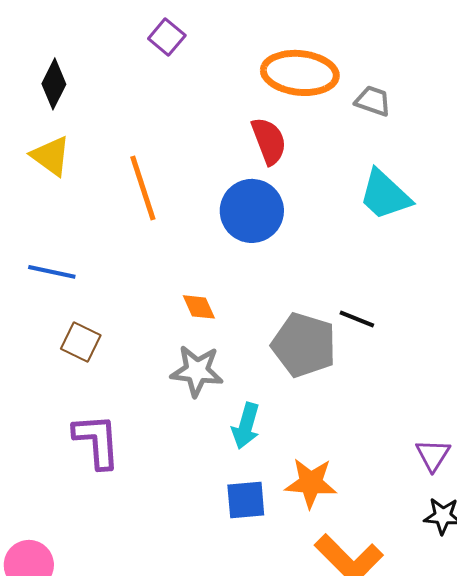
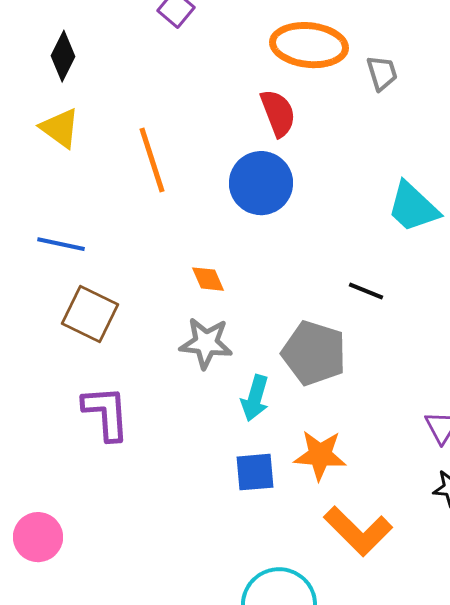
gray trapezoid: (373, 101) -> (382, 73), turned 54
cyan trapezoid: (385, 195) -> (413, 207), moved
brown square: (81, 342) -> (90, 314), size x1.4
gray pentagon: (304, 345) -> (314, 353), moved

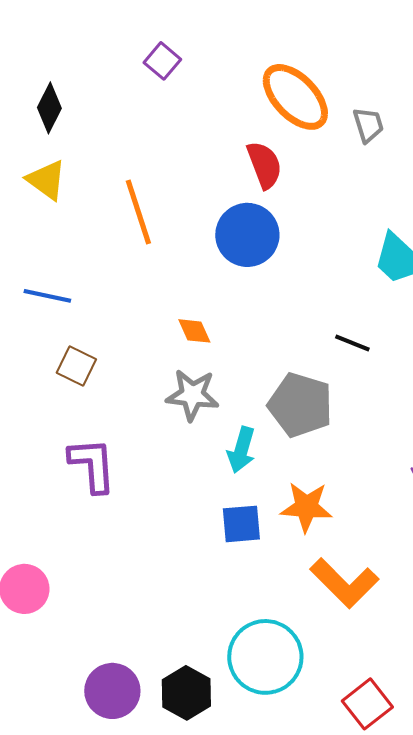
orange ellipse: (309, 45) -> (295, 97), turned 40
brown square: (90, 314) -> (76, 366), size x0.7

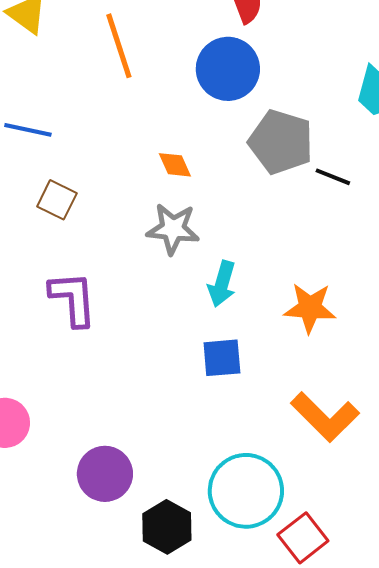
gray pentagon: (300, 405) -> (281, 142), moved
orange star: (306, 507) -> (310, 308), moved
purple circle: (112, 691) -> (105, 474), moved
red square: (367, 704) -> (303, 538), moved

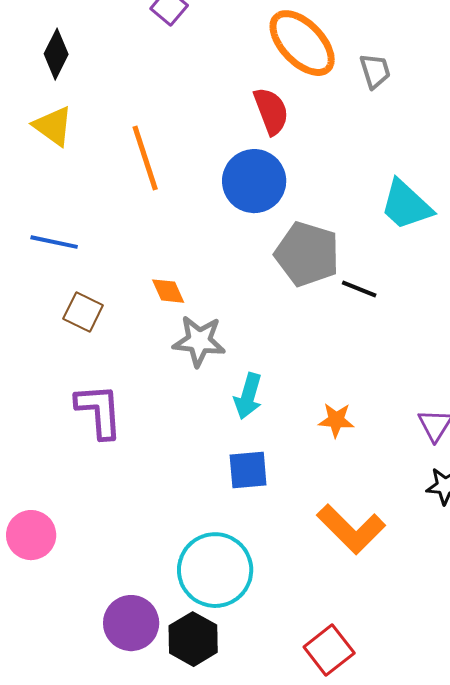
orange diamond: (175, 165) -> (168, 291), moved
orange star: (310, 308) -> (336, 420), size x0.7
purple circle: (105, 474) -> (131, 623), moved
cyan circle: (246, 491) -> (215, 570), moved

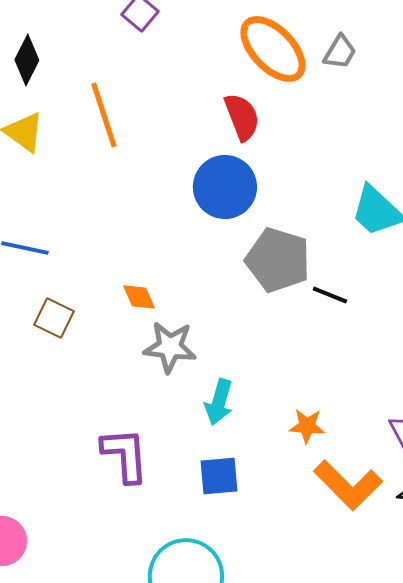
gray trapezoid: (375, 71) -> (340, 52), moved, turned 48
orange line: (145, 158) -> (104, 115), moved
purple L-shape: (99, 411) -> (125, 455), moved
orange L-shape: (351, 529) -> (348, 485), moved

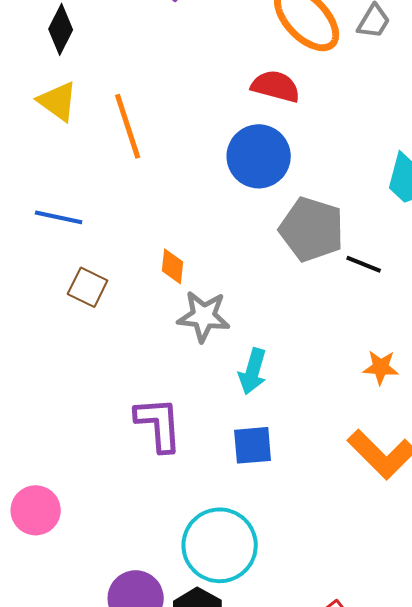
orange line: (104, 115) -> (128, 126), moved
red semicircle: (242, 117) -> (276, 86), turned -54
orange diamond: (139, 297) -> (173, 266), turned 30
orange star: (307, 426) -> (381, 367), moved

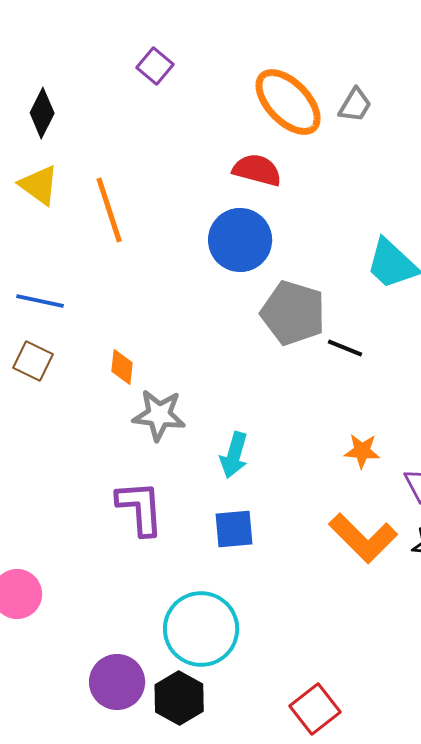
orange diamond: (173, 266) -> (122, 367), moved
brown square: (88, 287) -> (33, 361), moved
gray star: (204, 316) -> (159, 415), moved

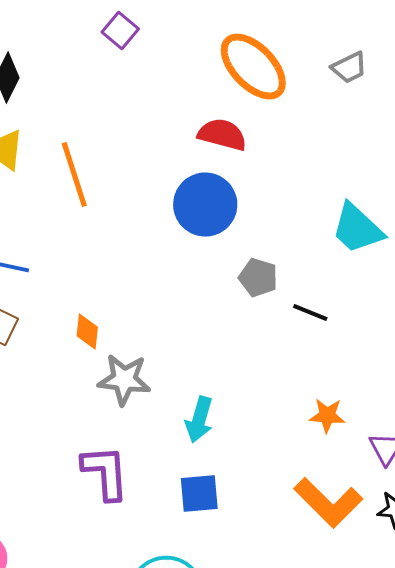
gray trapezoid: (355, 105) -> (349, 68), moved, turned 33
gray pentagon: (293, 313) -> (258, 278), size x0.6

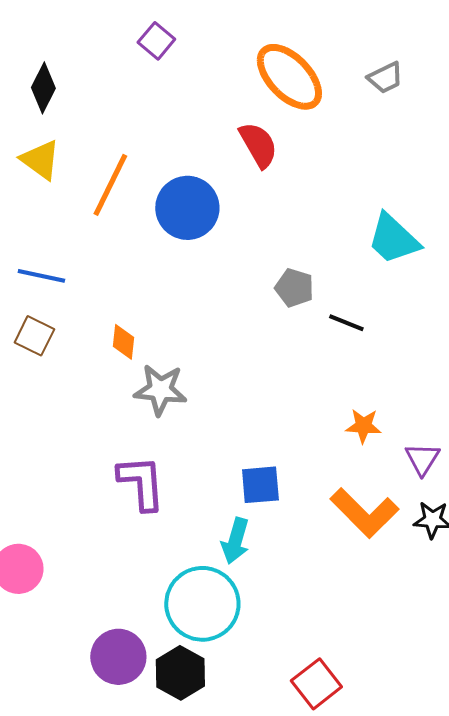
red semicircle: (222, 135) -> (258, 145), turned 45
orange line: (74, 175) -> (110, 185), turned 44
blue circle: (205, 205) -> (187, 208), moved
cyan arrow: (199, 420) -> (235, 541), moved
blue square: (199, 494) -> (260, 485), moved

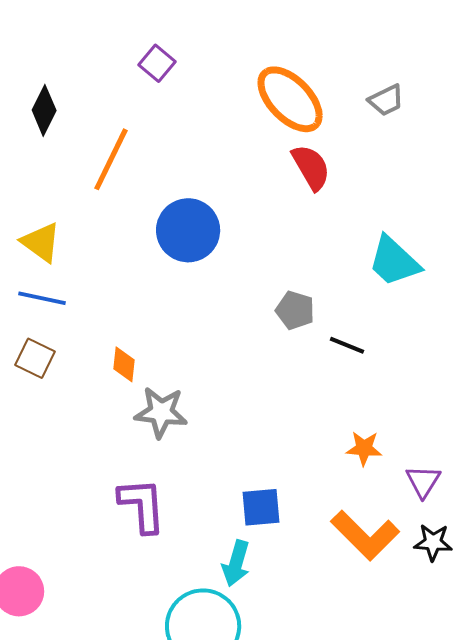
red semicircle: (258, 145) -> (311, 167), moved
yellow triangle: (40, 160) -> (41, 242), moved
orange line: (110, 185) -> (111, 159), moved

